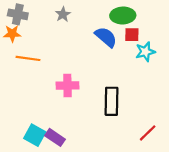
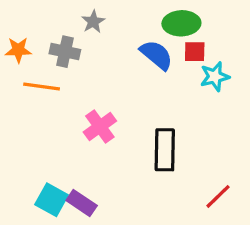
gray cross: (18, 14) -> (65, 52), moved
pink cross: (67, 85) -> (100, 126), turned -35

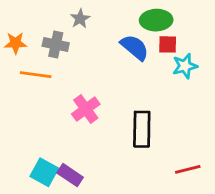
red line: (218, 196) -> (188, 169), turned 30

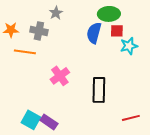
blue semicircle: (135, 47) -> (94, 33), turned -115

